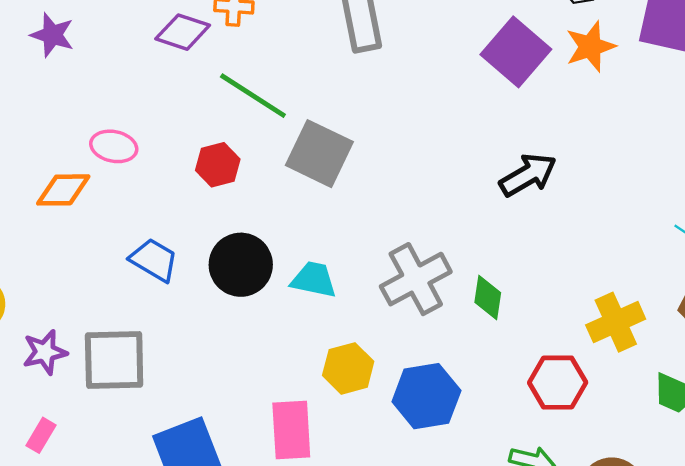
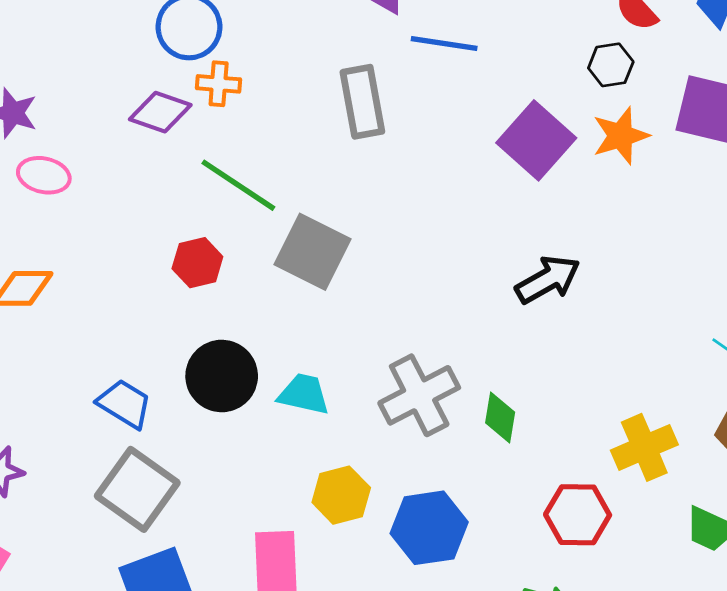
pink ellipse: (114, 146) -> (44, 175), moved
blue trapezoid: (154, 260) -> (124, 404), moved
gray square: (114, 360) -> (137, 489), moved, turned 36

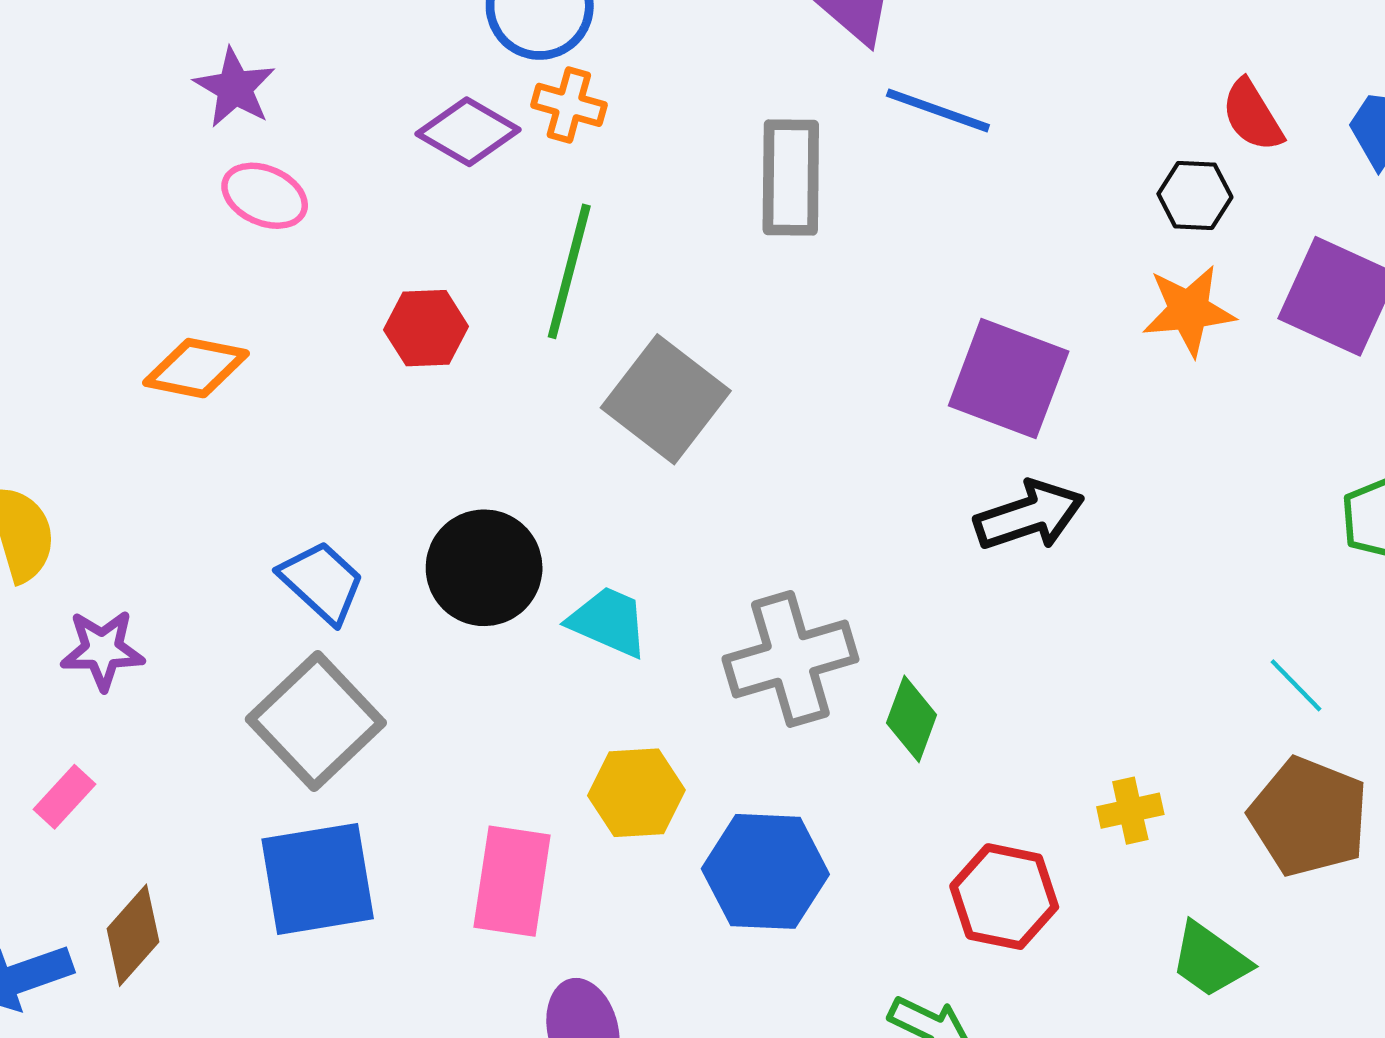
purple square: (536, 140) -> (1009, 378), moved, turned -32
green line: (238, 185) -> (569, 271), turned 60
red hexagon: (197, 263) -> (426, 328), moved
yellow cross: (644, 447) -> (1130, 811), size x0.6

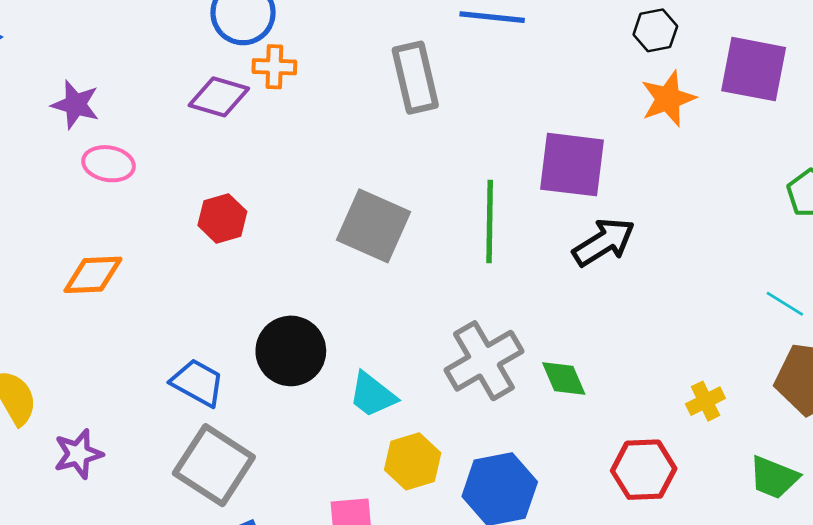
green line: (569, 271) -> (490, 222), moved
cyan trapezoid: (608, 622) -> (373, 395), moved, turned -152
green diamond: (912, 719) -> (564, 379), turned -30

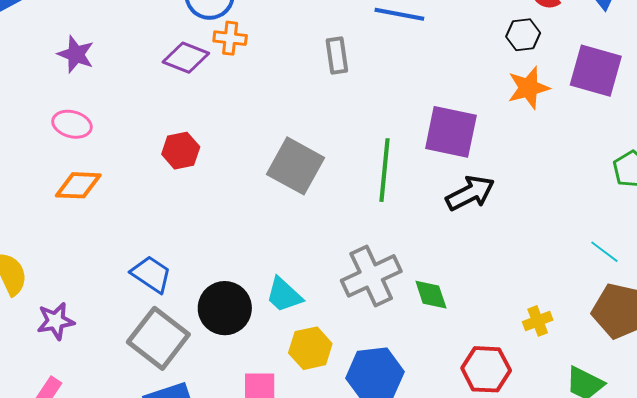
gray rectangle: (415, 78) -> (337, 55), size x0.7
pink ellipse: (109, 164) -> (72, 124), moved
black circle: (291, 351) -> (225, 308), moved

